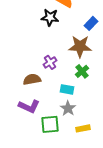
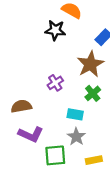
brown star: (80, 46) -> (90, 64), turned -30
brown semicircle: (32, 79) -> (21, 106), moved

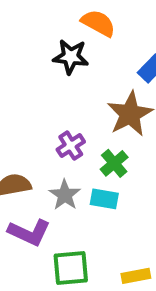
green cross: (93, 93) -> (114, 163), moved
gray star: (76, 137) -> (65, 195), moved

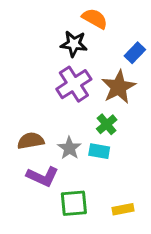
purple cross: (71, 146) -> (74, 84), moved, size x1.6

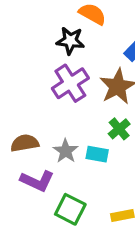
green cross: (107, 124) -> (119, 129), moved
green square: (74, 203) -> (70, 209), turned 32

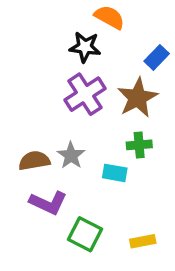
green cross: (119, 129) -> (139, 145), turned 35
gray star: (66, 151) -> (71, 155), moved

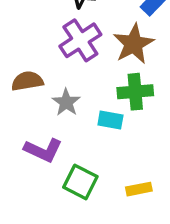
green cross: (139, 145) -> (135, 92), size x1.4
brown semicircle: (34, 161) -> (27, 81), moved

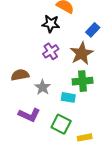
purple cross: (80, 40) -> (51, 51), size x0.7
green square: (80, 182) -> (61, 124), moved

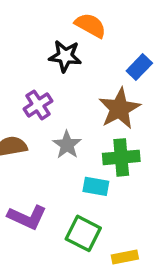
purple cross: (51, 51) -> (38, 105), moved
gray star: (43, 87) -> (67, 145), moved

